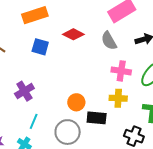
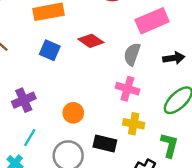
gray semicircle: (109, 41) -> (132, 54), turned 42
pink cross: (121, 71) -> (127, 89), moved
orange circle: (76, 102) -> (73, 113), moved

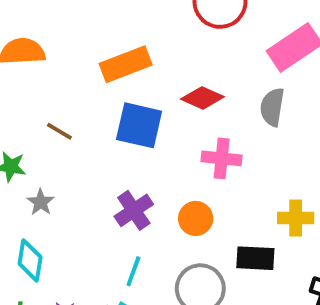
blue square: (50, 50) -> (139, 125), size x1.4
pink cross: (127, 89) -> (222, 158), moved
purple cross: (24, 100) -> (134, 210), moved

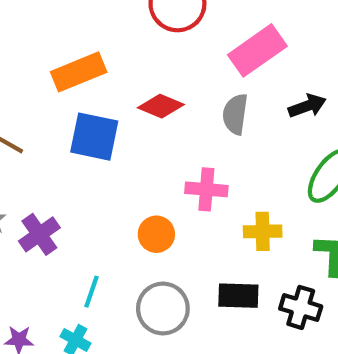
pink cross: (222, 158) -> (206, 189), moved
purple cross: (134, 210) -> (39, 234), moved
black rectangle: (255, 258) -> (238, 296), moved

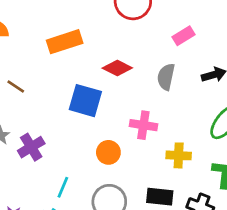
pink rectangle: (257, 50) -> (184, 36), size x0.6
blue square: (94, 137) -> (85, 101), moved

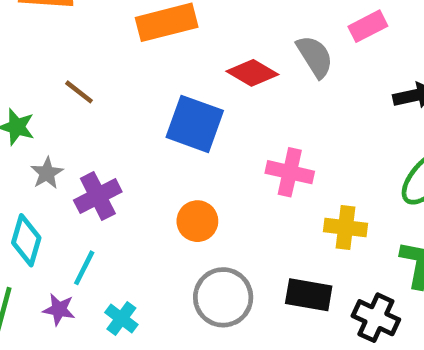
gray semicircle: (166, 77) -> (315, 56), moved, turned 132
orange circle: (108, 152) -> (197, 221), moved
cyan line: (63, 187) -> (84, 268), moved

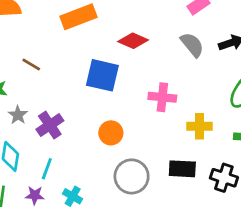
gray semicircle: (315, 56) -> (192, 45), moved

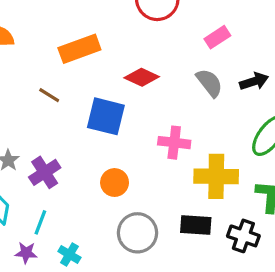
brown line: (31, 64) -> (49, 95), moved
yellow cross: (199, 126) -> (216, 176), size x1.5

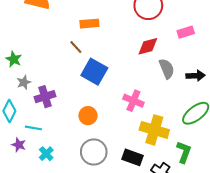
pink rectangle: (217, 37) -> (186, 32), moved
orange rectangle: (79, 49) -> (89, 24), size x0.7
red diamond: (142, 77) -> (148, 46), moved, turned -55
brown line: (49, 95) -> (76, 47), moved
cyan line: (40, 222) -> (33, 128), turned 63

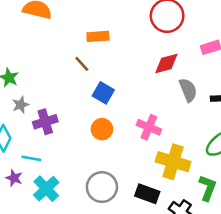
blue square: (94, 72) -> (103, 93), size x0.7
orange circle: (88, 116) -> (102, 129), moved
cyan cross: (46, 154) -> (46, 189), size x1.5

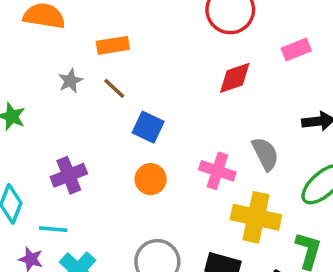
orange rectangle: (98, 36) -> (113, 45), moved
gray semicircle: (188, 90) -> (265, 154), moved
gray star: (21, 105) -> (70, 81), moved

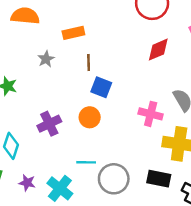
brown line: (114, 88) -> (89, 63), moved, turned 49
orange circle: (151, 179) -> (90, 117), moved
cyan line: (53, 229) -> (86, 162), moved

